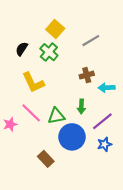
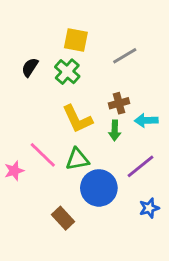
yellow square: (55, 29) -> (76, 40), turned -30
yellow L-shape: (33, 82) -> (77, 119), moved
green arrow: (81, 107) -> (115, 130), moved
blue star: (104, 144) -> (149, 208), moved

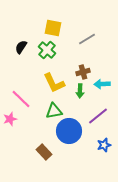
pink line: (43, 155) -> (21, 99), moved

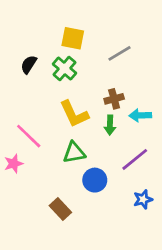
blue circle: (69, 131) -> (95, 180), size x0.7

